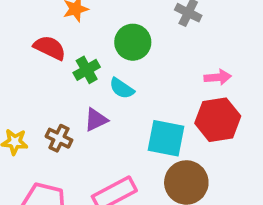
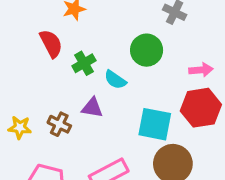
green circle: (133, 42) -> (147, 50), moved
red semicircle: (50, 48) -> (51, 44), turned 36
purple triangle: (96, 120) -> (92, 108), turned 35

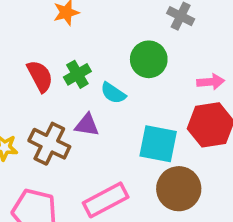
red semicircle: (51, 44) -> (40, 76), moved
brown cross: (59, 124) -> (49, 144), size x1.5

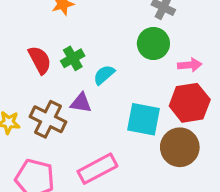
green circle: (149, 59) -> (153, 43), moved
cyan semicircle: (113, 93) -> (104, 75), turned 105
brown circle: (179, 189) -> (180, 147), moved

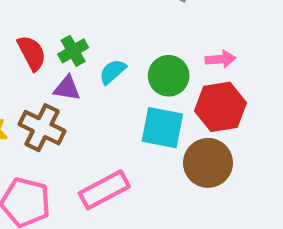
green circle: (153, 43) -> (169, 76), moved
purple triangle: (81, 103) -> (67, 88), moved

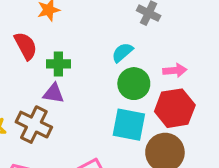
green cross: (73, 51) -> (58, 64), turned 30
red semicircle: (32, 53) -> (26, 46), moved
cyan semicircle: (113, 72) -> (122, 52), moved

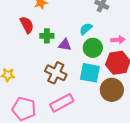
purple triangle: (54, 93) -> (65, 45), moved
brown cross: (34, 125) -> (56, 73), moved

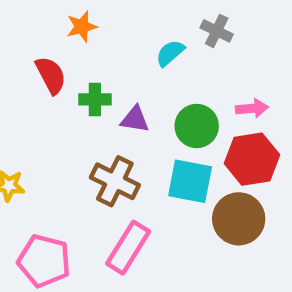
cyan semicircle: (86, 29) -> (170, 53), moved
pink rectangle: (62, 103) -> (128, 248), turned -30

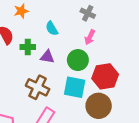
cyan semicircle: (170, 53) -> (52, 28), moved, turned -80
pink arrow: (252, 108) -> (90, 37), moved, turned 120

